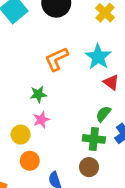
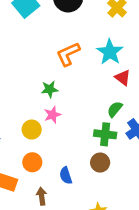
orange circle: (30, 161) -> (32, 162), moved

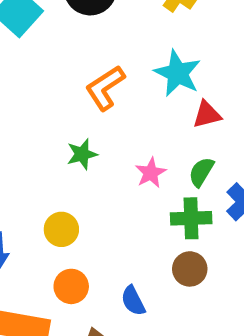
red triangle: (123, 78) -> (207, 115), turned -42
pink star: (52, 115) -> (151, 173), moved

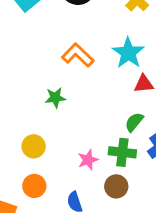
orange L-shape: (105, 88) -> (78, 55), turned 68
pink star: (151, 173) -> (88, 160), moved

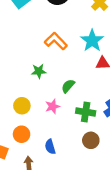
green semicircle: (134, 122) -> (68, 86), moved
pink star: (88, 160) -> (53, 106), moved
brown circle: (116, 186) -> (91, 140), moved

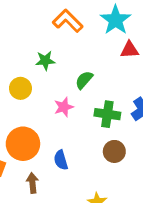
yellow circle: (22, 106) -> (20, 88), moved
orange circle: (22, 134) -> (23, 144), size x1.5

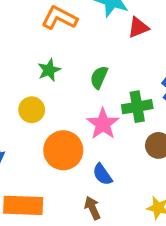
pink star: (64, 107) -> (103, 124), moved, size x1.4
orange circle: (23, 144) -> (63, 150), moved
brown arrow: (32, 183) -> (93, 208), moved

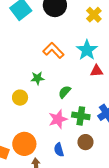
orange circle: (63, 150) -> (24, 144), moved
blue semicircle: (102, 174) -> (59, 150), moved

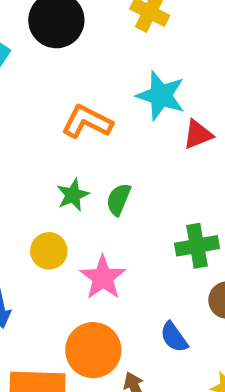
green semicircle: (65, 92) -> (119, 199), moved
pink star: (58, 119) -> (103, 278), moved

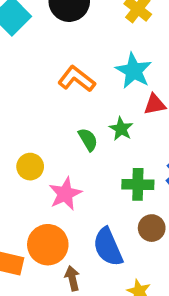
green star: (73, 195) -> (121, 129), moved, turned -30
green semicircle: (119, 199) -> (88, 140), turned 115
blue semicircle: (174, 337) -> (108, 247), size x1.6

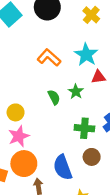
pink star: (65, 194) -> (19, 136), moved

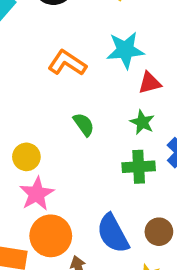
cyan star: (86, 55) -> (125, 50), turned -30
green star: (76, 92) -> (142, 122), moved
brown circle: (92, 157) -> (159, 232), moved

